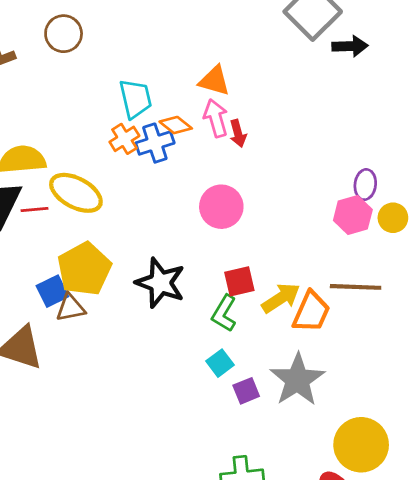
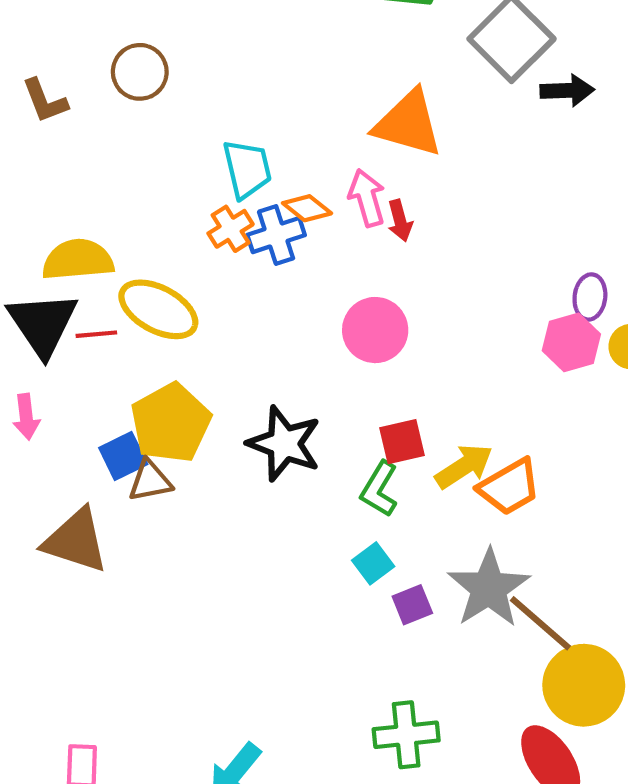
orange triangle: (214, 81) -> (408, 124), moved, size x1.5
brown line: (356, 287) -> (540, 623), moved, turned 39
orange trapezoid: (311, 312) -> (509, 487), turned 36

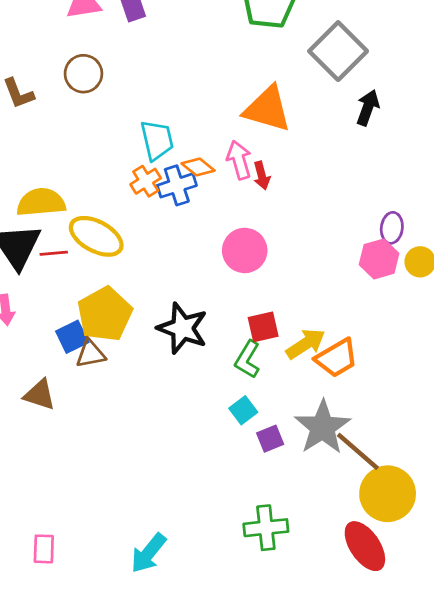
black arrow: (567, 90) -> (368, 108), moved, turned -68
brown triangle: (76, 541) -> (40, 395), size x0.7

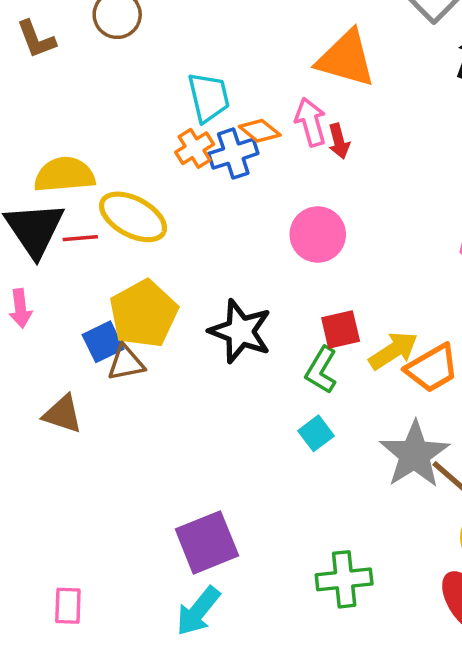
purple square: (270, 439) -> (207, 542), moved, size x1.8

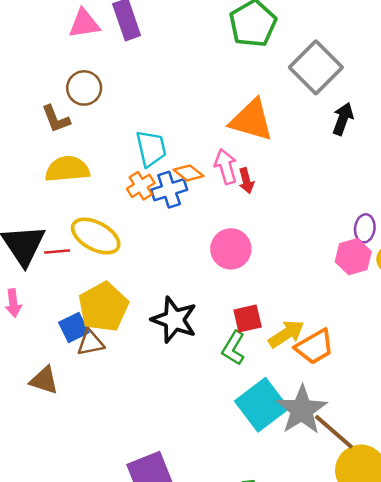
brown L-shape: (36, 39) -> (56, 119), moved
yellow semicircle: (64, 175) -> (67, 169), moved
cyan square: (316, 433) -> (262, 405), moved, size x2.0

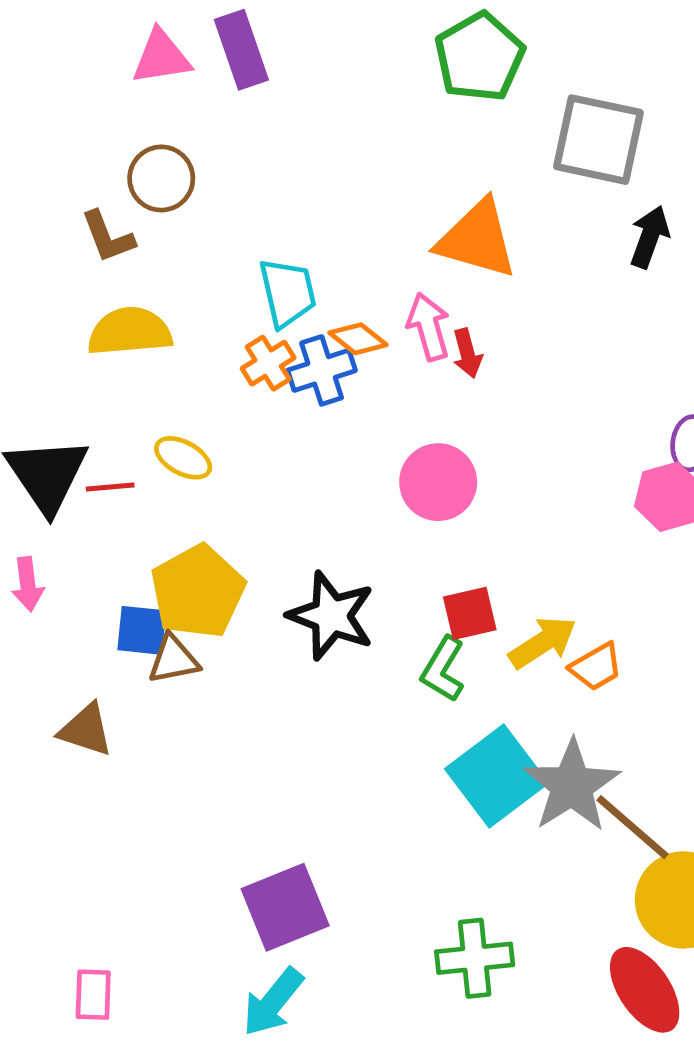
gray square: (316, 67) -> (598, 140), turned -33
yellow ellipse: (96, 236) -> (183, 458), size x0.6
blue square: (74, 327) -> (142, 630), turned 32
orange trapezoid: (315, 347) -> (596, 667), size x0.7

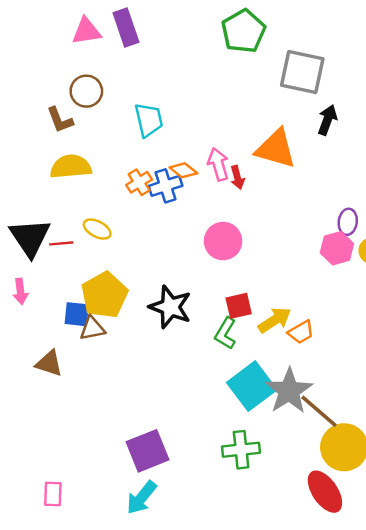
orange triangle: (477, 239) -> (276, 149), moved
cyan trapezoid: (288, 293) -> (149, 120), moved
green cross: (475, 958) -> (241, 450), moved

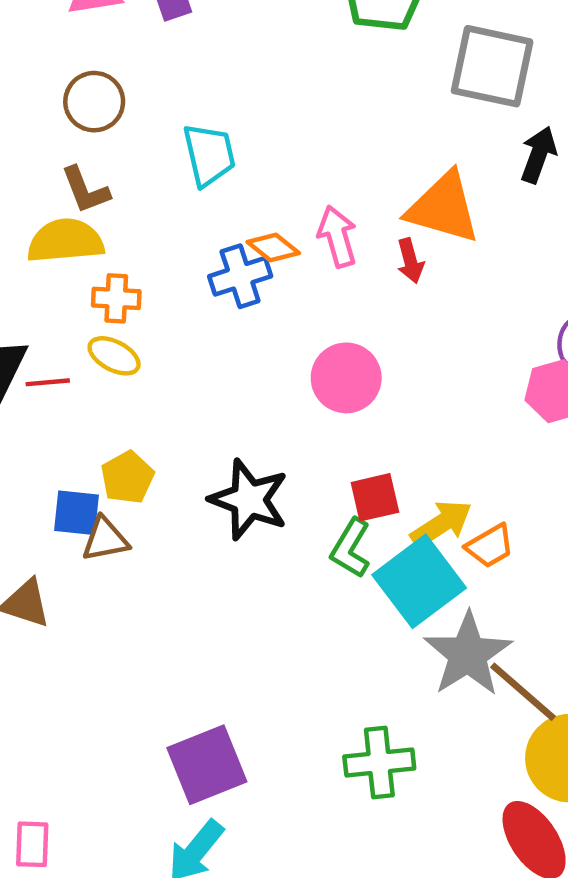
brown L-shape: (60, 120) -> (85, 190), moved
red arrow: (237, 177) -> (410, 261), moved
orange cross: (139, 182) -> (116, 298), moved, turned 35
yellow pentagon: (104, 295) -> (127, 477), size x0.6
cyan square: (252, 386) -> (419, 581), moved

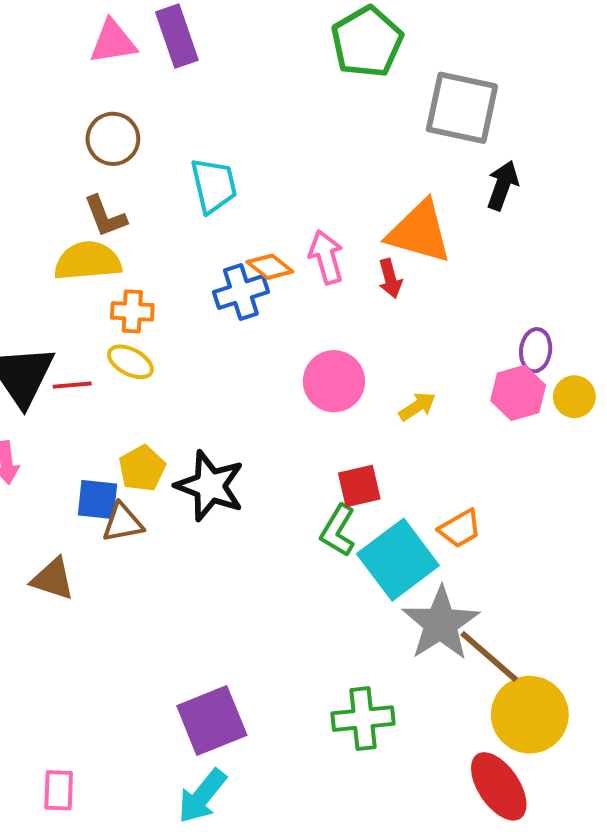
black star: (249, 500) -> (210, 486), moved
yellow arrow: (441, 524) -> (417, 406), moved, size x0.7

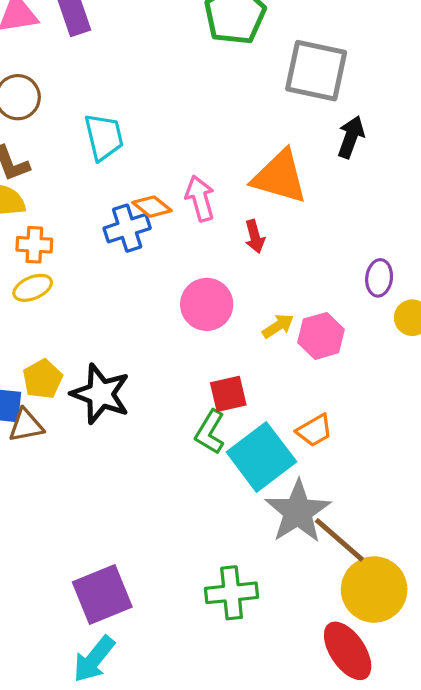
red arrow: (390, 278) -> (255, 236), moved
yellow ellipse: (130, 362) -> (33, 288), turned -51
pink hexagon: (518, 393) -> (321, 336), moved

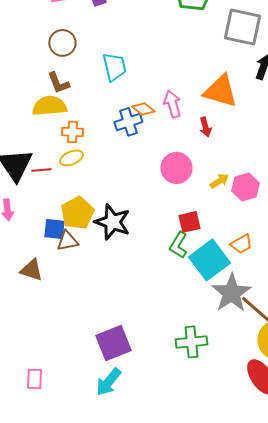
yellow pentagon: (43, 379) -> (77, 213), size x1.4

